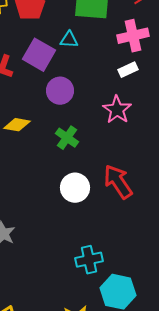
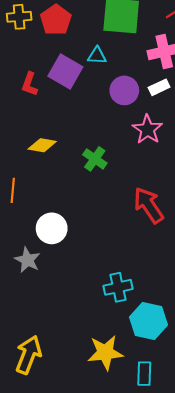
purple circle: (60, 91) -> (124, 90), moved
white circle: (75, 188) -> (52, 228), moved

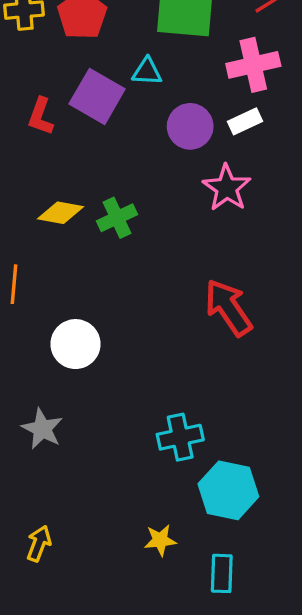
green cross: (95, 159) -> (117, 218), moved, turned 30
gray star: (27, 260) -> (42, 429), moved
yellow star: (105, 353) -> (160, 540), size x0.6
yellow arrow: (29, 355) -> (39, 543), size x0.6

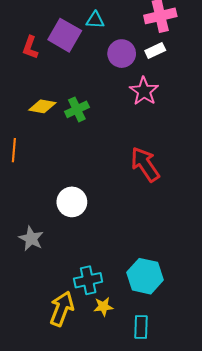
white circle: (75, 344) -> (72, 202), moved
cyan cross: (180, 437) -> (88, 280), moved
yellow arrow: (39, 543) -> (62, 309), moved, size x1.6

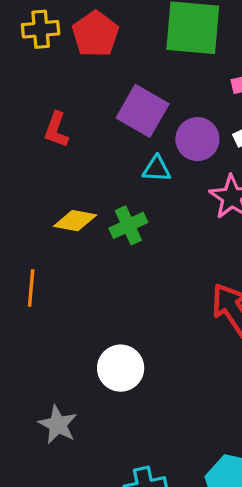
cyan triangle: (95, 20) -> (157, 169), moved
purple square: (65, 35) -> (143, 111), moved

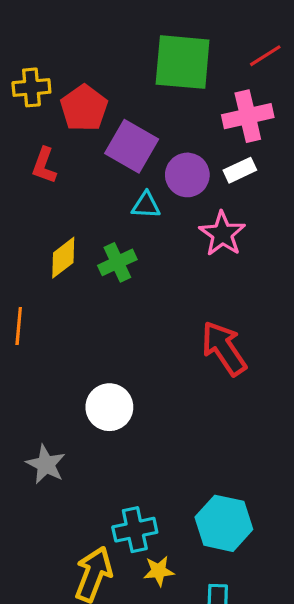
yellow cross: (41, 29) -> (31, 87), moved
red pentagon: (95, 34) -> (84, 108), moved
yellow diamond: (75, 221) -> (63, 258), turned -48

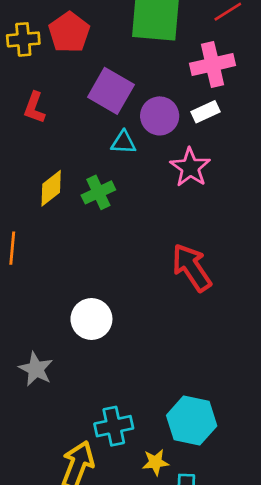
red pentagon: (84, 108) -> (69, 32), moved
yellow star: (159, 571) -> (155, 462), moved

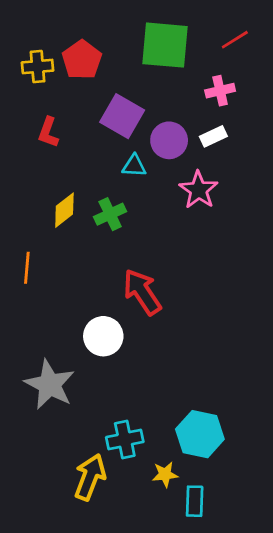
pink cross: (212, 64) -> (220, 91), size x0.7
red arrow: (192, 268) -> (142, 292), moved
gray star: (36, 369) -> (50, 385), size x1.5

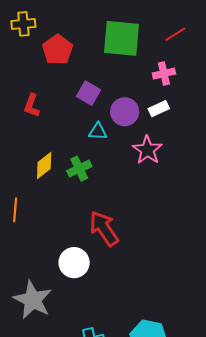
yellow cross: (38, 67) -> (23, 24), moved
purple square: (122, 116) -> (88, 93), size x0.7

